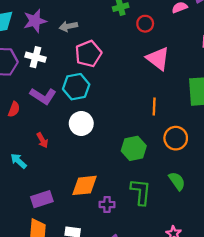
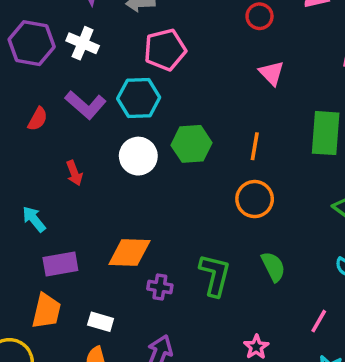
pink triangle: (158, 59) -> (272, 73), size x0.7
orange circle: (176, 138) -> (255, 199), moved
green hexagon: (134, 148) -> (192, 144), moved
cyan arrow: (18, 161) -> (34, 219), moved

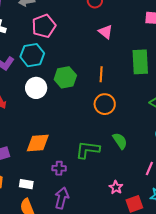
green L-shape: (215, 275) -> (88, 150), turned -90
purple cross: (160, 287) -> (59, 168), moved

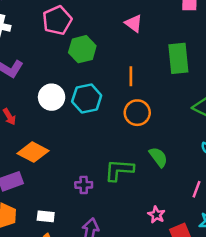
cyan hexagon: (32, 55) -> (87, 98), moved
green hexagon: (65, 77) -> (82, 49), moved
orange diamond: (38, 143) -> (33, 152), moved, turned 35
purple cross: (59, 168) -> (84, 185), moved

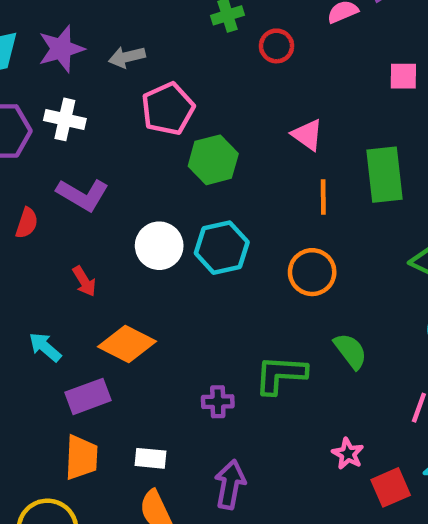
pink triangle: (134, 23) -> (307, 135), moved
orange line: (131, 76) -> (323, 197), moved

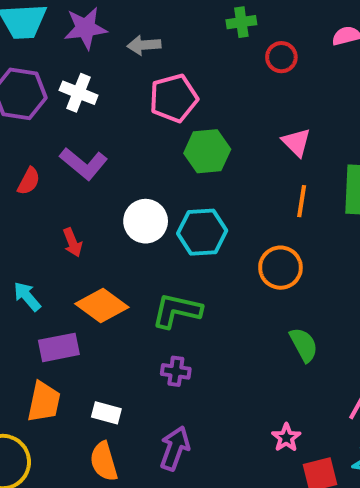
green L-shape: (281, 375) -> (177, 311), moved

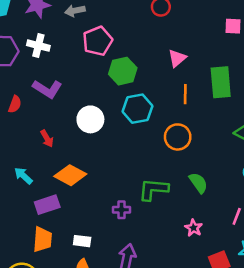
pink triangle: (296, 142) -> (177, 58), turned 42
cyan hexagon: (202, 232) -> (137, 109), moved
green L-shape: (177, 311) -> (153, 189), moved
pink star: (286, 438) -> (194, 228), moved

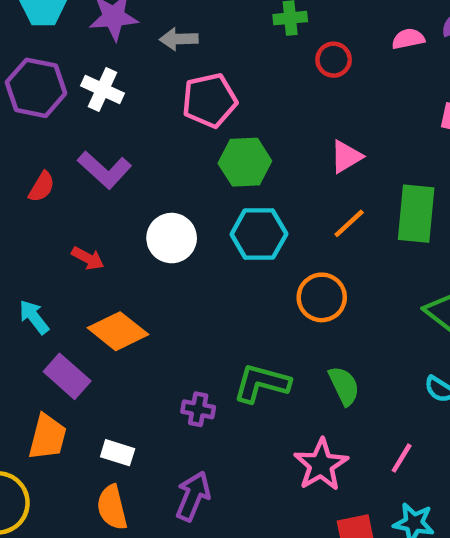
orange line: (185, 94) -> (349, 223), turned 36
red arrow: (47, 139) -> (88, 258), turned -42
purple rectangle: (47, 205) -> (67, 376), turned 50
pink star: (194, 228) -> (321, 465), size x1.6

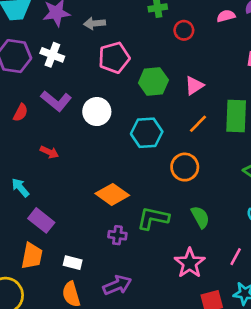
green hexagon: (245, 162) -> (153, 81), moved
white circle: (172, 238) -> (97, 112), moved
orange diamond: (118, 331) -> (112, 194), moved
purple arrow: (193, 496) -> (117, 285), turned 48

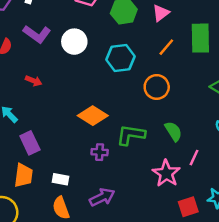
purple rectangle: (41, 220) -> (30, 143), turned 30
pink line: (236, 257) -> (194, 158), moved

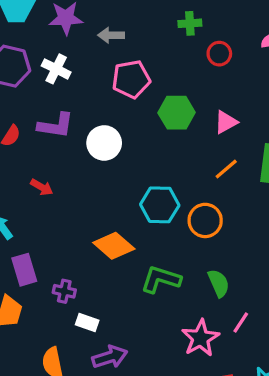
purple L-shape: (37, 34) -> (56, 125), turned -36
cyan hexagon: (120, 58) -> (160, 205), moved
purple cross: (100, 152) -> (64, 291), moved
white rectangle: (61, 179) -> (87, 323), moved

